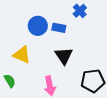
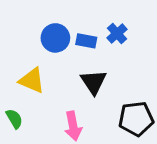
blue cross: (80, 11) -> (117, 34), moved

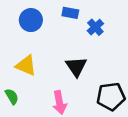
blue circle: (55, 38) -> (31, 20), moved
blue rectangle: (86, 41) -> (70, 13), moved

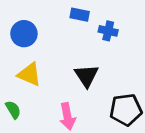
blue circle: (31, 20) -> (24, 34), moved
blue cross: (95, 27) -> (108, 31), turned -35

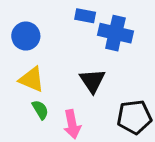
blue cross: (108, 31) -> (115, 33), size x1.6
green semicircle: (13, 110) -> (40, 110), moved

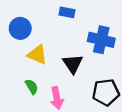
blue cross: (115, 33) -> (101, 40), moved
yellow triangle: (32, 79) -> (37, 55), moved

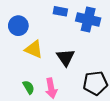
blue cross: (101, 40) -> (88, 19), moved
green semicircle: (32, 87) -> (29, 87), moved

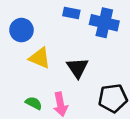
green semicircle: (29, 87) -> (34, 103), turned -32

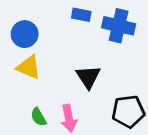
yellow triangle: (40, 58) -> (29, 67), moved
green semicircle: (34, 103) -> (38, 117), turned -147

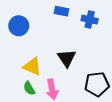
blue cross: (119, 26) -> (90, 20), size x0.7
yellow triangle: (29, 67) -> (32, 66), moved

